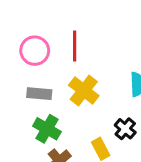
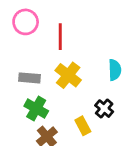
pink circle: (35, 51) -> (26, 22), moved

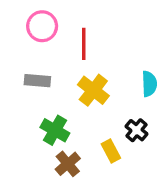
gray rectangle: (30, 78) -> (37, 81), moved

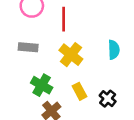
black cross: (137, 130) -> (108, 99), moved
yellow rectangle: (111, 151) -> (79, 91), moved

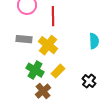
yellow cross: (71, 55) -> (48, 45), moved
yellow rectangle: (79, 91) -> (58, 71), moved, turned 72

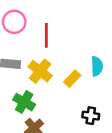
yellow rectangle: (58, 71) -> (72, 79), moved
black cross: (89, 81) -> (91, 116), turned -32

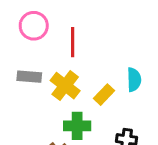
green cross: (24, 102) -> (77, 126), moved, turned -30

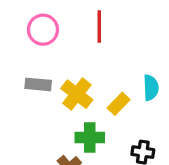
red line: (73, 42) -> (99, 26), moved

